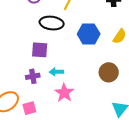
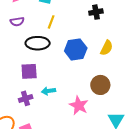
pink star: (64, 93) -> (79, 105), moved

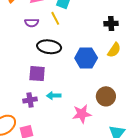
yellow line: (51, 22) -> (55, 18), moved, turned -56
yellow semicircle: (107, 48) -> (114, 50), moved
pink star: (79, 105) -> (82, 114), turned 30

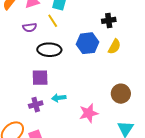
blue hexagon: (86, 58) -> (87, 43), moved
brown circle: (106, 96) -> (121, 94), moved

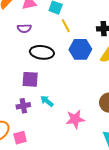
yellow line: (53, 21) -> (66, 26), moved
cyan arrow: (59, 98) -> (47, 101), turned 40

